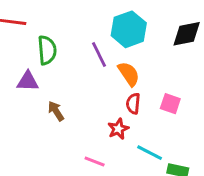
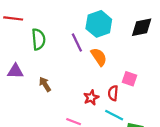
purple triangle: (28, 81) -> (15, 71), moved
red semicircle: (133, 104) -> (113, 93), moved

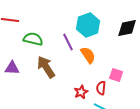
green semicircle: (38, 39) -> (33, 39), turned -72
brown arrow: (45, 84) -> (46, 67), moved, size x1.6

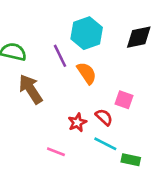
red semicircle: (101, 88) -> (104, 117), turned 128

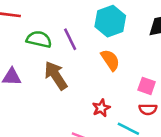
purple line: (60, 56) -> (70, 39), moved
red semicircle: (104, 117) -> (148, 109), moved, turned 138

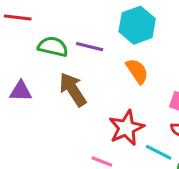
purple line: (70, 39) -> (90, 47), turned -50
red star: (101, 108) -> (126, 128), size x1.6

